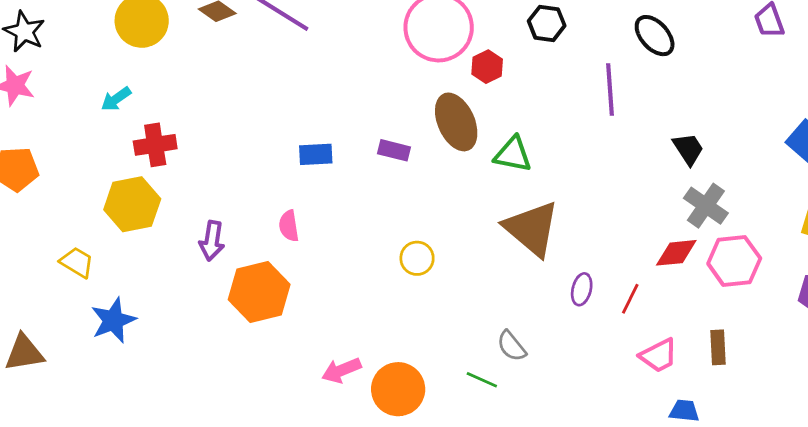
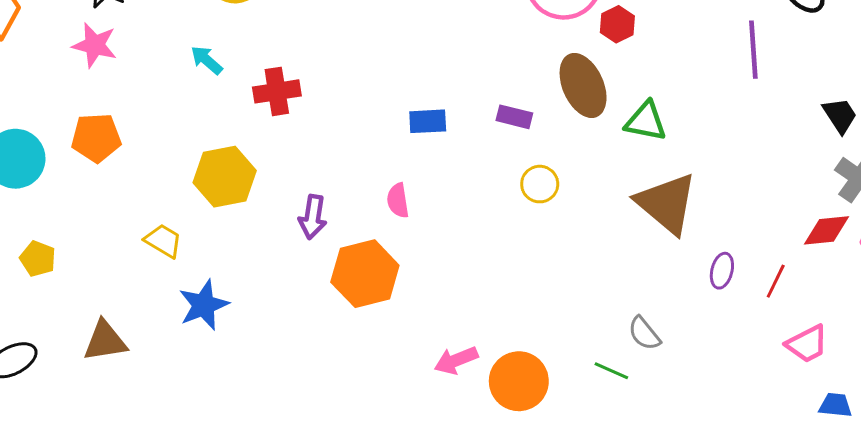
cyan arrow: (116, 99) -> (207, 60), turned 76
red cross: (155, 145) -> (277, 91), moved
yellow circle: (417, 258) -> (540, 184), moved

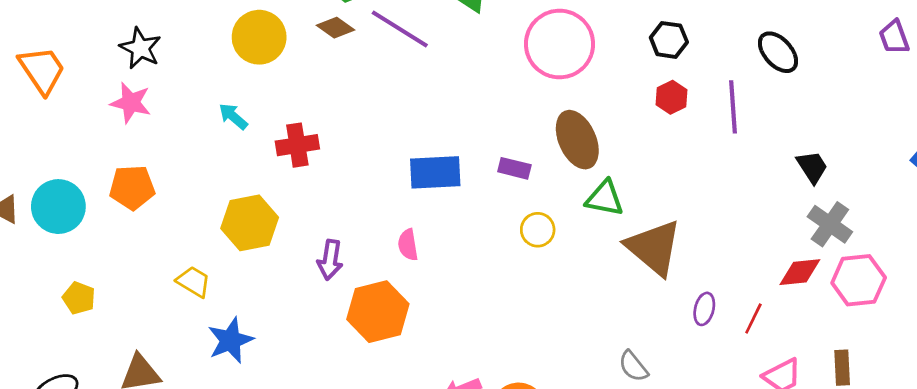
red hexagon: (617, 24) -> (671, 97), moved
blue rectangle: (428, 121) -> (435, 172), size x1.5
green triangle: (646, 121) -> (605, 198), moved

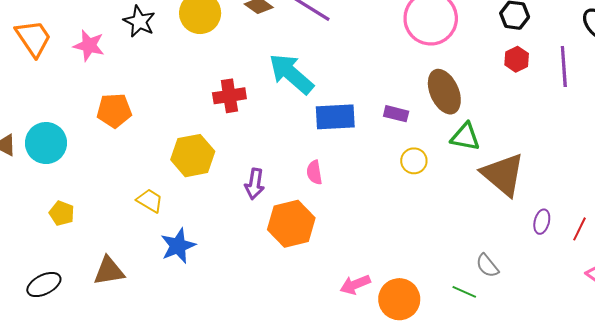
black star: (140, 48) -> (139, 21), moved
pink star: (131, 103) -> (89, 46), moved
cyan arrow: (233, 116) -> (291, 74), moved, size x2.0
orange pentagon: (132, 187) -> (114, 111), moved

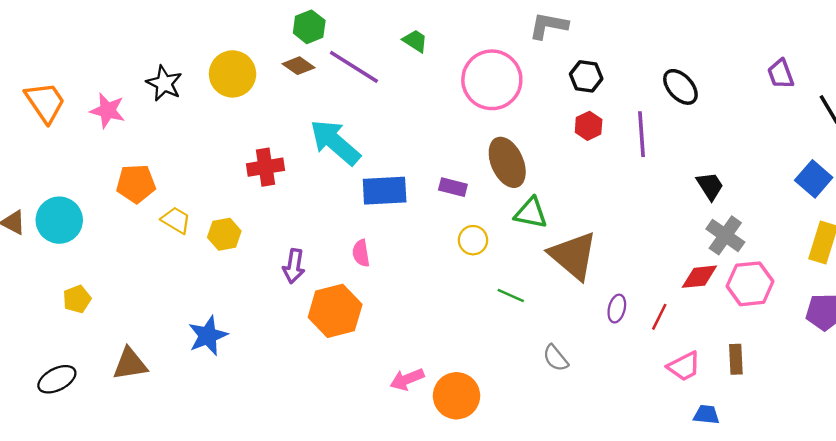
yellow hexagon: (193, 156) -> (224, 234), size x0.7
yellow trapezoid: (150, 201) -> (176, 220), moved
yellow pentagon: (62, 213) -> (77, 299), turned 30
green line: (464, 292) -> (511, 296), moved

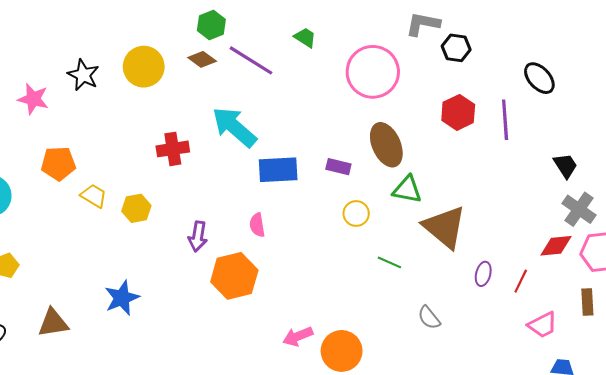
black hexagon: (586, 76) -> (456, 48), moved
red hexagon: (589, 126) -> (458, 112), size x1.4
brown rectangle: (736, 359) -> (587, 302), moved

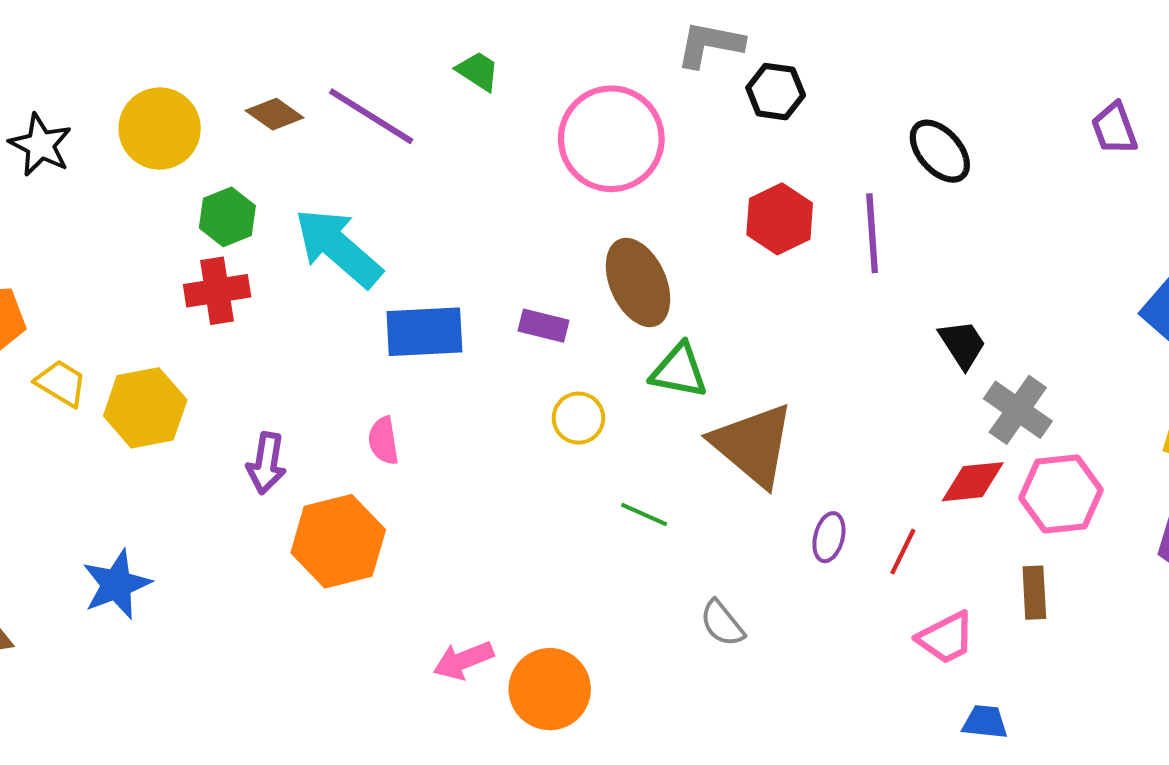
green hexagon: (211, 25) -> (227, 217), moved
black trapezoid: (565, 166) -> (962, 344), moved
yellow hexagon: (136, 208) -> (145, 408), size x1.4

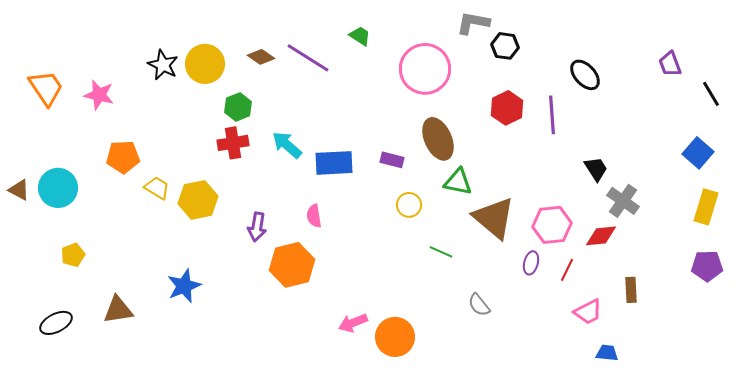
black star: (40, 145) -> (163, 65), moved
cyan arrow: (338, 248) -> (287, 145), moved, size x0.7
pink hexagon: (1061, 494) -> (552, 225), moved

